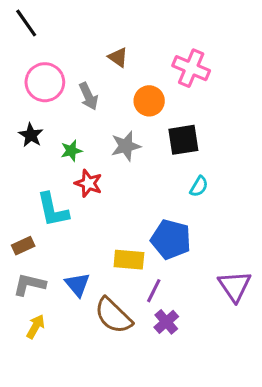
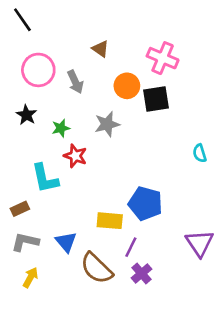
black square: (183, 140) -> (156, 99), moved
cyan semicircle: (199, 186) -> (200, 153), moved, turned 132

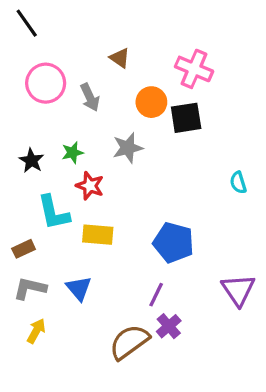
black star: (26, 115) -> (31, 160), moved
yellow rectangle: (110, 221) -> (98, 235), moved
brown semicircle: (96, 268) -> (129, 342), moved, turned 100

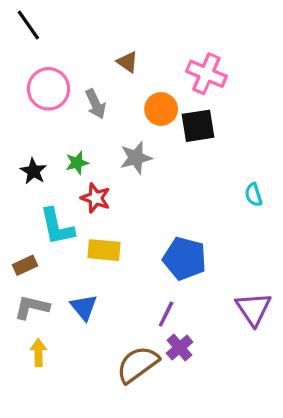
yellow arrow: (36, 331) -> (38, 353), turned -30

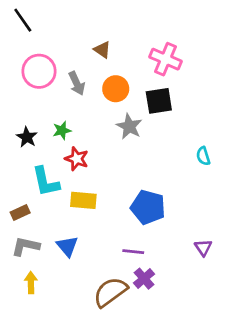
orange circle: (161, 109) -> (116, 89), moved
gray star: (136, 158) -> (129, 126), moved, turned -30
purple triangle: (253, 309) -> (203, 248), size x0.6
purple line: (166, 314) -> (133, 252), turned 70

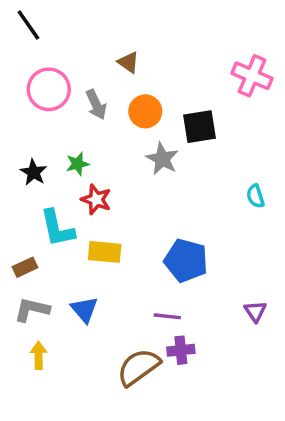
pink cross: (166, 59) -> (252, 76), moved
purple cross: (144, 279) -> (181, 350), turned 35

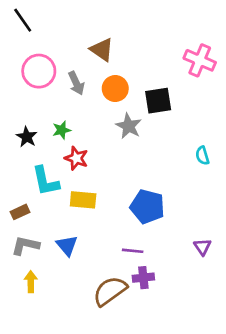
brown triangle: (128, 62) -> (102, 50), size x1.4

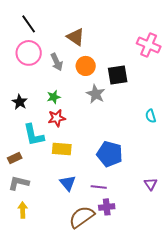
black line: (23, 20) -> (29, 24), moved
green star: (62, 130) -> (54, 97), moved
red star: (76, 158) -> (57, 118), turned -30
blue triangle: (67, 245) -> (68, 183), moved

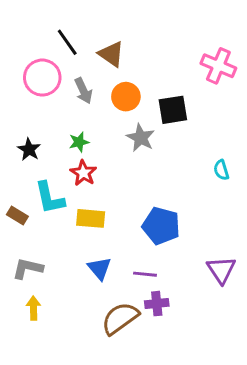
black line: (29, 24) -> (67, 42), moved
red star: (57, 118) -> (83, 173), turned -30
brown rectangle: (15, 158) -> (17, 215), moved, turned 56
purple triangle: (151, 184) -> (221, 270), size x1.5

